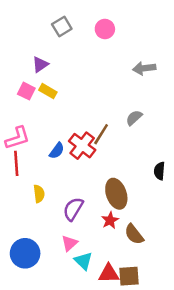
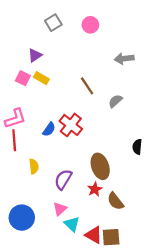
brown line: (101, 134) -> (87, 86), moved, turned -66
red triangle: (109, 274) -> (94, 235), turned 30

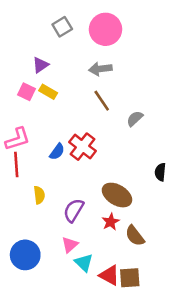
pink circle: (90, 25) -> (105, 29), size x1.6
gray arrow: (124, 59) -> (100, 69), moved
brown ellipse: (100, 166) -> (117, 195), turned -40

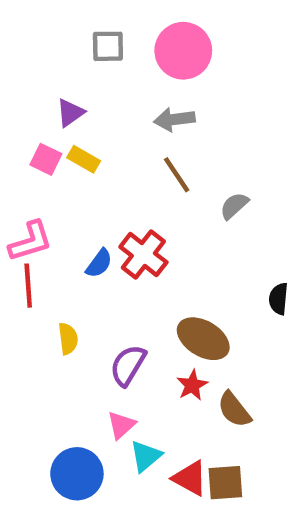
gray square: (62, 27) -> (108, 46), turned 30
blue circle: (25, 255) -> (77, 474), moved
cyan triangle: (84, 263) -> (146, 456), turned 36

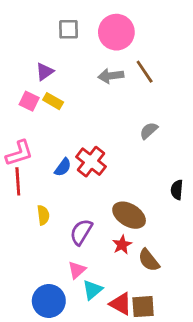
brown line: (177, 175) -> (145, 72), moved

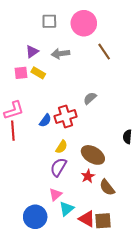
gray arrow: (111, 76) -> (61, 54), moved
pink square: (29, 101) -> (21, 73), turned -32
gray semicircle: (149, 131) -> (90, 98), moved
red cross: (91, 162) -> (66, 116), turned 35
yellow semicircle: (43, 215) -> (62, 147), moved, turned 40

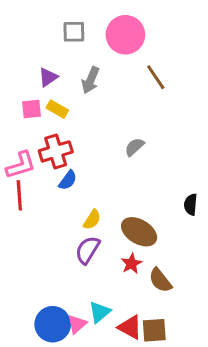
gray arrow: (61, 54) -> (91, 80), turned -60
red cross: (66, 116) -> (56, 151), moved
pink triangle: (55, 194) -> (77, 324), moved

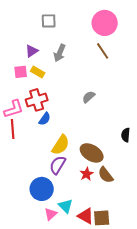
pink circle: (125, 35) -> (105, 23), moved
yellow semicircle: (92, 220) -> (61, 145), size x1.5
brown semicircle: (160, 280) -> (106, 175), moved
cyan triangle: (100, 312) -> (66, 206), turned -35
blue circle: (53, 324) -> (42, 189), moved

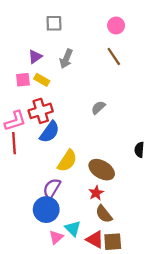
pink circle: (105, 23) -> (116, 25), size x0.6
blue semicircle: (45, 119) -> (50, 132), size x1.5
purple semicircle: (58, 165) -> (52, 188), moved
brown semicircle: (106, 175) -> (104, 214), moved

